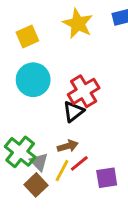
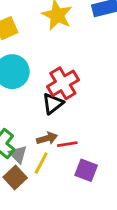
red line: (79, 163) -> (67, 144), moved, turned 30
purple square: (107, 178) -> (86, 170), turned 30

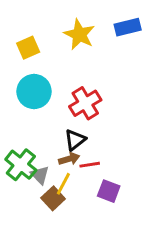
black triangle: (53, 104) -> (75, 140), moved
brown square: (15, 177) -> (53, 198), moved

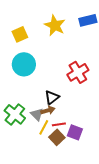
red cross: (85, 103) -> (78, 72), moved
red line: (90, 165) -> (59, 124), moved
gray triangle: (40, 175) -> (37, 114), moved
brown square: (53, 198) -> (57, 137), moved

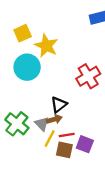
yellow star: (55, 25) -> (46, 46), moved
brown square: (57, 137) -> (64, 150), turned -35

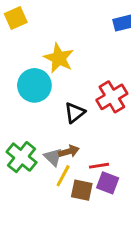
yellow square: (23, 33) -> (16, 18), moved
black triangle: (59, 105) -> (75, 113), moved
red line: (67, 135) -> (99, 166), moved

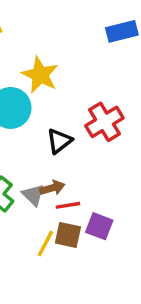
red line: (99, 166) -> (68, 205), moved
yellow line: (63, 176) -> (45, 244), moved

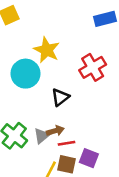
red cross: (104, 122) -> (93, 67), moved
gray triangle: (33, 195) -> (42, 136), turned 35

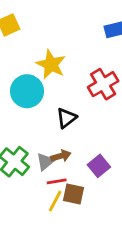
red line: (67, 143) -> (57, 181), moved
purple square: (89, 158) -> (99, 166), moved, turned 30

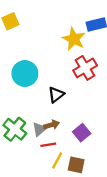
yellow star: (51, 64) -> (74, 39), moved
brown square: (73, 194) -> (76, 165), moved
yellow line: (55, 201) -> (57, 160), moved

